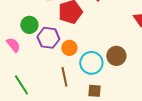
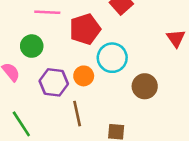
purple hexagon: (48, 38) -> (54, 82), moved
cyan circle: (91, 63) -> (112, 58), moved

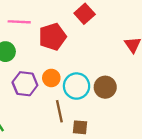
cyan circle: (112, 58) -> (77, 86), moved
brown line: (77, 114) -> (59, 111), moved

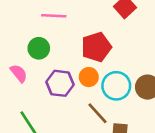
red pentagon: (52, 37) -> (96, 47), moved
brown line: (59, 111) -> (98, 113), turned -30

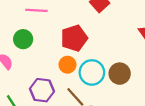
purple hexagon: (60, 83) -> (42, 90), moved

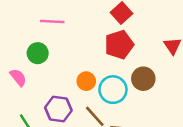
red pentagon: (74, 38) -> (119, 45), moved
brown circle: (120, 74) -> (143, 79), moved

